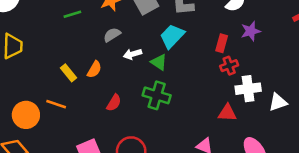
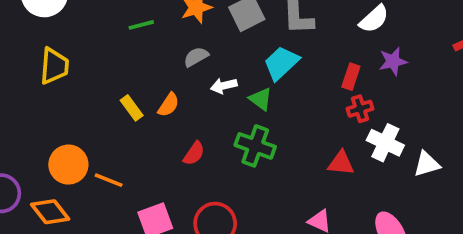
white cross: (248, 89) -> (385, 143), turned 30
orange line: (56, 104) -> (109, 180), moved
red triangle: (227, 113) -> (341, 163), moved

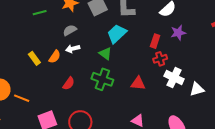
white arrow: (224, 86) -> (73, 49), moved
red triangle: (341, 163) -> (138, 83), moved

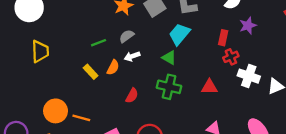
green line: (40, 13) -> (99, 43), moved

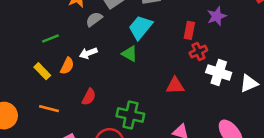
gray semicircle: (127, 36) -> (94, 19), moved
green cross: (169, 87) -> (130, 115), moved
orange line: (81, 118) -> (49, 109), moved

